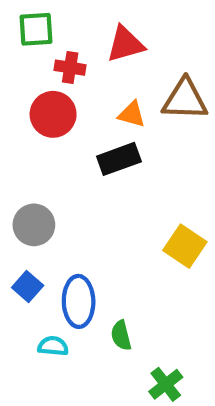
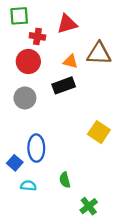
gray circle: (34, 225) -> (25, 98), moved
blue square: (28, 287) -> (15, 163), moved
blue ellipse: (79, 301) -> (36, 148), moved

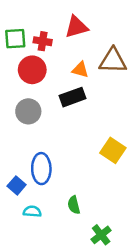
green square: (19, 16) -> (15, 39), moved

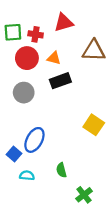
orange triangle: (80, 70) -> (54, 58), moved
blue ellipse: (41, 169) -> (34, 140), turned 30

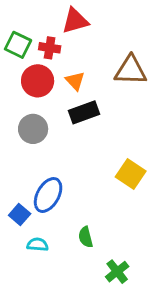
red triangle: (64, 23) -> (75, 21), moved
green square: (13, 32) -> (18, 45), turned 30
orange triangle: (54, 58) -> (75, 81), turned 32

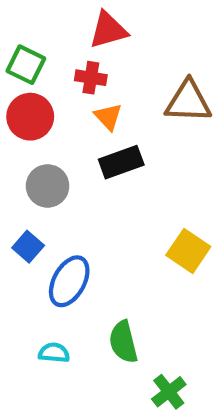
red cross: (50, 48) -> (91, 78), moved
red circle: (38, 81) -> (30, 117), moved
blue square: (20, 215) -> (28, 247), moved
green semicircle: (86, 237) -> (123, 342), size x1.4

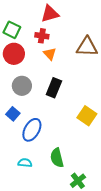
black rectangle: (121, 162) -> (54, 88), moved, turned -48

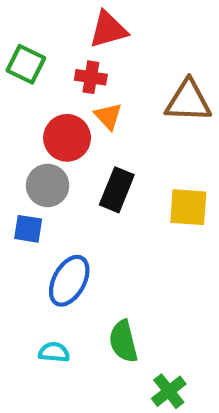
red circle: (14, 54) -> (67, 138), moved
blue square: (13, 114) -> (28, 229), moved, turned -32
yellow square: (87, 116) -> (188, 207), moved, turned -30

